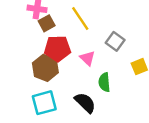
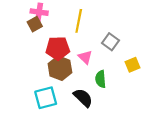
yellow line: (80, 18) -> (79, 21), turned 45
brown square: (47, 23) -> (35, 24), moved
brown hexagon: (45, 68) -> (60, 68), moved

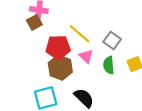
yellow line: (79, 21) -> (79, 34), moved, turned -60
green semicircle: (101, 79) -> (109, 65), moved

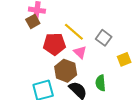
green semicircle: (109, 65) -> (101, 83), moved
brown hexagon: (60, 68) -> (66, 71), moved

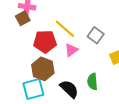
pink triangle: (80, 52) -> (71, 50), turned 40
brown hexagon: (66, 71) -> (43, 69), moved

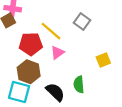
gray square: (96, 35) -> (82, 21), moved
cyan square: (33, 89) -> (19, 92), turned 30

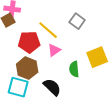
yellow square: (103, 60) -> (97, 57), size x1.5
green semicircle: (79, 85) -> (74, 69), moved

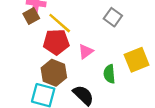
yellow line: (48, 30) -> (60, 23), moved

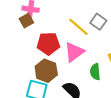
yellow line: (60, 23) -> (78, 27), moved
pink triangle: (86, 51) -> (74, 52), size x1.5

